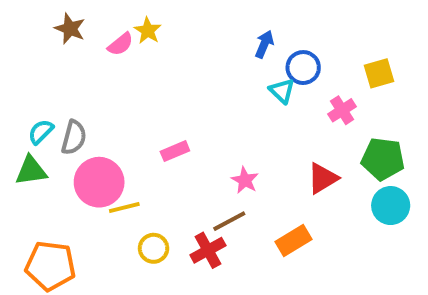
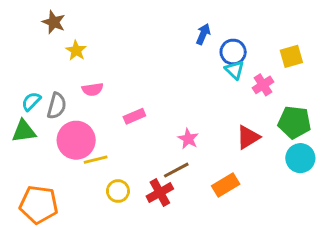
yellow star: (148, 31) -> (76, 50), moved
pink semicircle: (120, 44) -> (93, 89), moved, turned 30
cyan triangle: (282, 91) -> (235, 70), moved

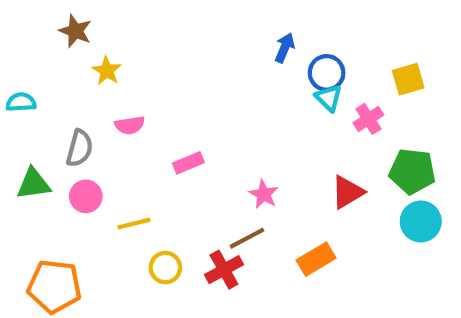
cyan semicircle: (31, 101) -> (21, 102), moved, turned 42
pink circle: (76, 140) -> (86, 196), moved, size x0.6

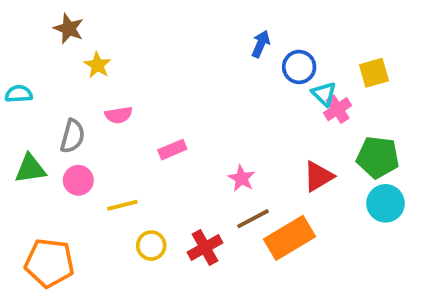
cyan triangle: (329, 98) -> (324, 94), moved
brown line: (247, 238) -> (253, 219), moved
orange rectangle: (316, 259) -> (290, 238), size x1.4

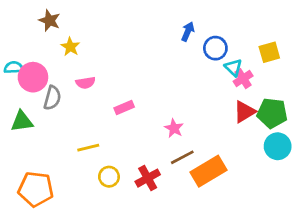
red triangle: (318, 176) -> (244, 112), moved
pink circle: (78, 180) -> (33, 77), moved, size x1.4

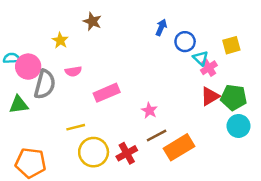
brown star: (50, 20) -> (92, 21), moved
gray semicircle: (52, 98) -> (45, 84), size x1.4
pink rectangle: (124, 108) -> (107, 93), size x1.5
yellow circle: (109, 177) -> (94, 152), size x1.6

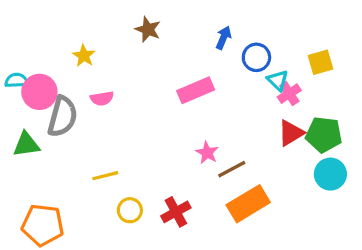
brown star: (92, 21) -> (148, 29), moved
pink rectangle: (107, 93) -> (196, 90), moved
brown line: (157, 135) -> (232, 169), moved
yellow circle: (94, 152) -> (130, 210), size x0.6

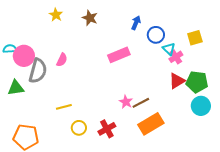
yellow star: (84, 56) -> (56, 15), moved
pink semicircle: (102, 98) -> (62, 60), turned -56
pink star: (207, 153) -> (126, 102), moved

